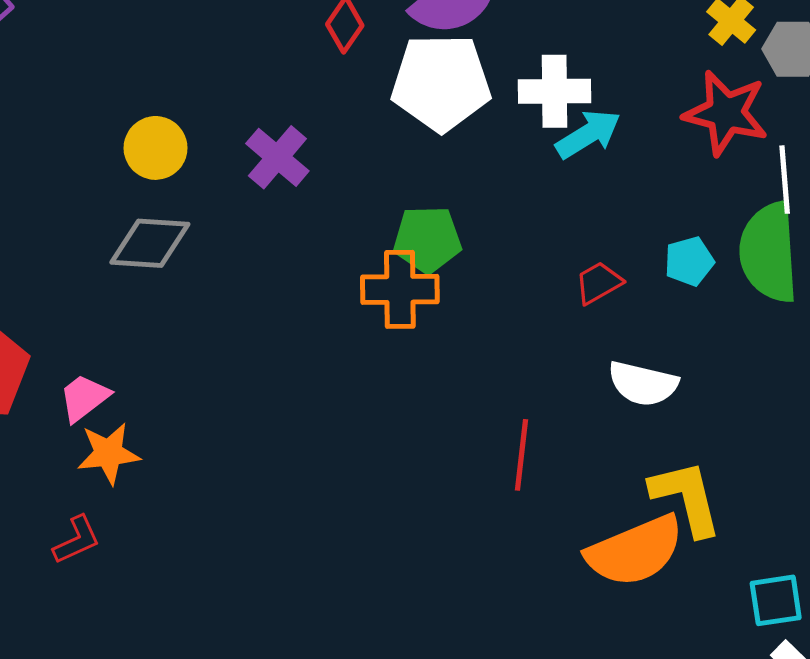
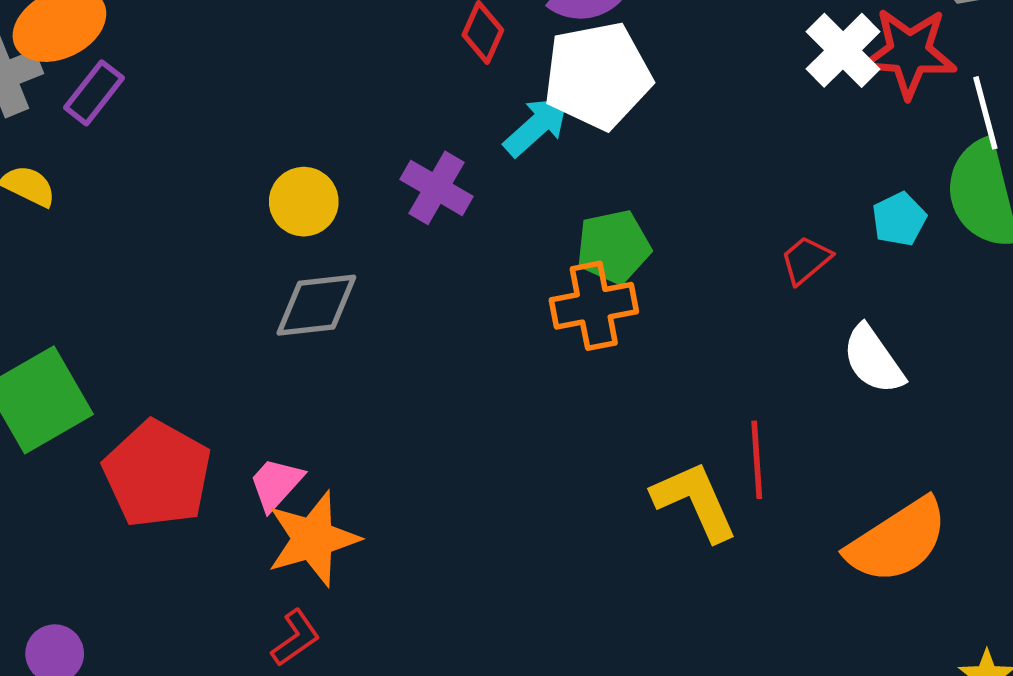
white cross: (555, 91) -> (843, 50), moved, turned -34
cyan arrow: (588, 134) -> (537, 126), moved
white semicircle: (643, 384) -> (873, 360), turned 52
orange star: (109, 453) -> (313, 539), size x1.4
yellow L-shape: (686, 498) -> (695, 501), moved

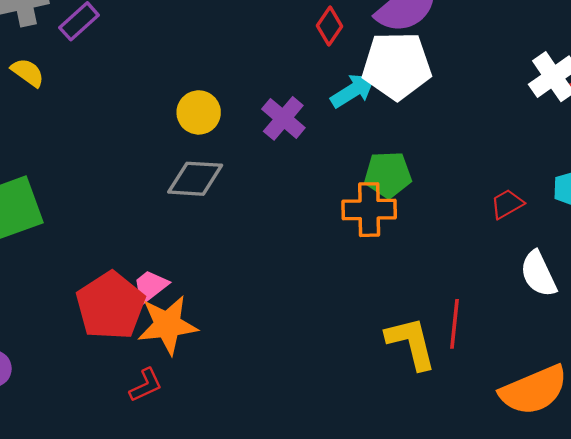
red pentagon: (157, 474) -> (110, 306), moved

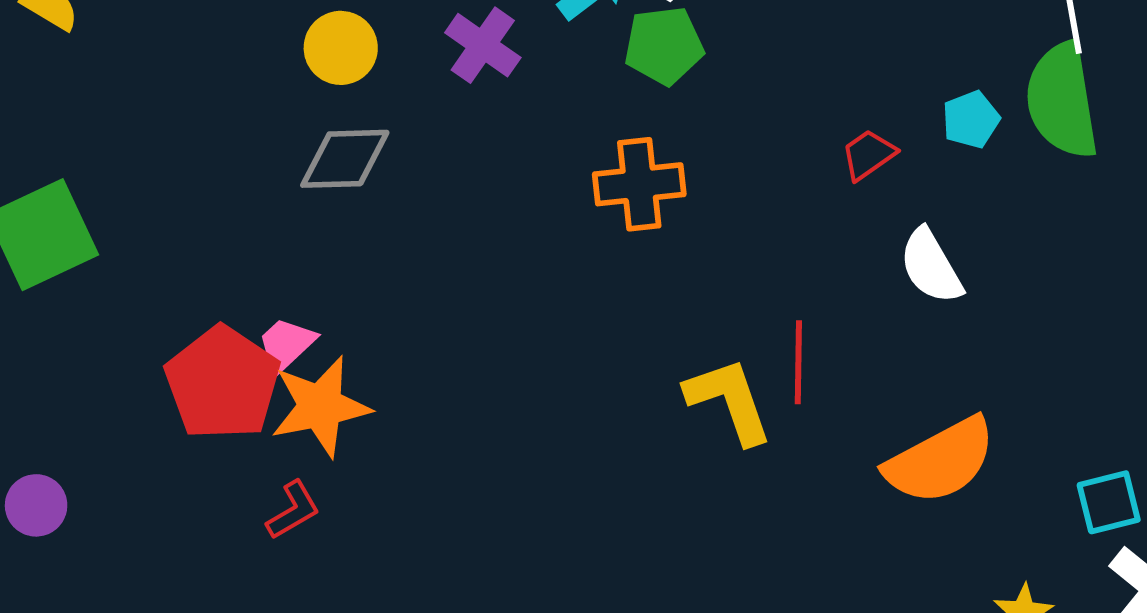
green pentagon: (388, 175) -> (664, 46), moved

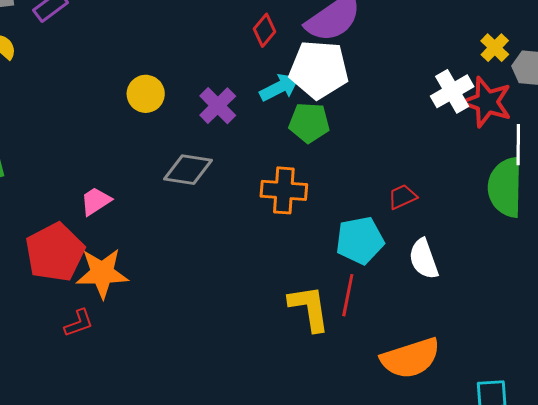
cyan pentagon: (971, 119) -> (360, 240), moved, size x1.6
gray diamond: (345, 159) -> (188, 170), moved
pink trapezoid: (286, 345) -> (96, 201), moved

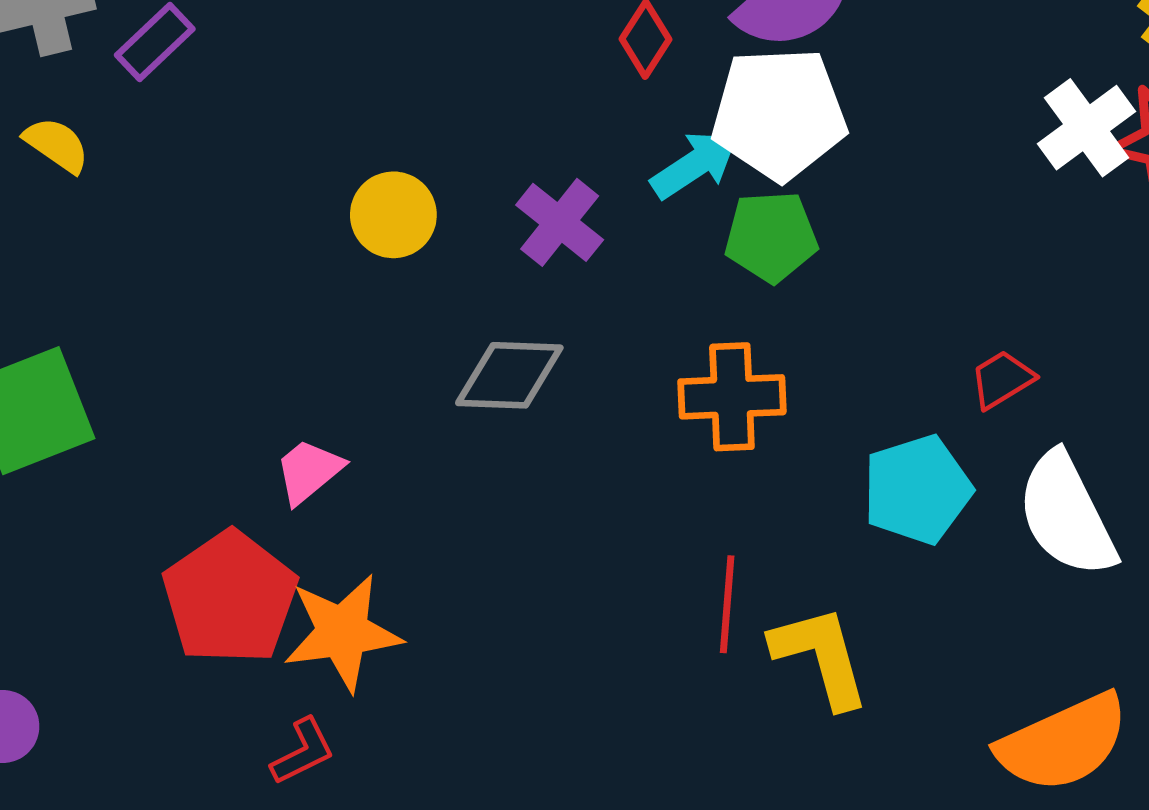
white semicircle: (424, 259) -> (1067, 515), size x1.4
red line: (348, 295) -> (727, 604), moved

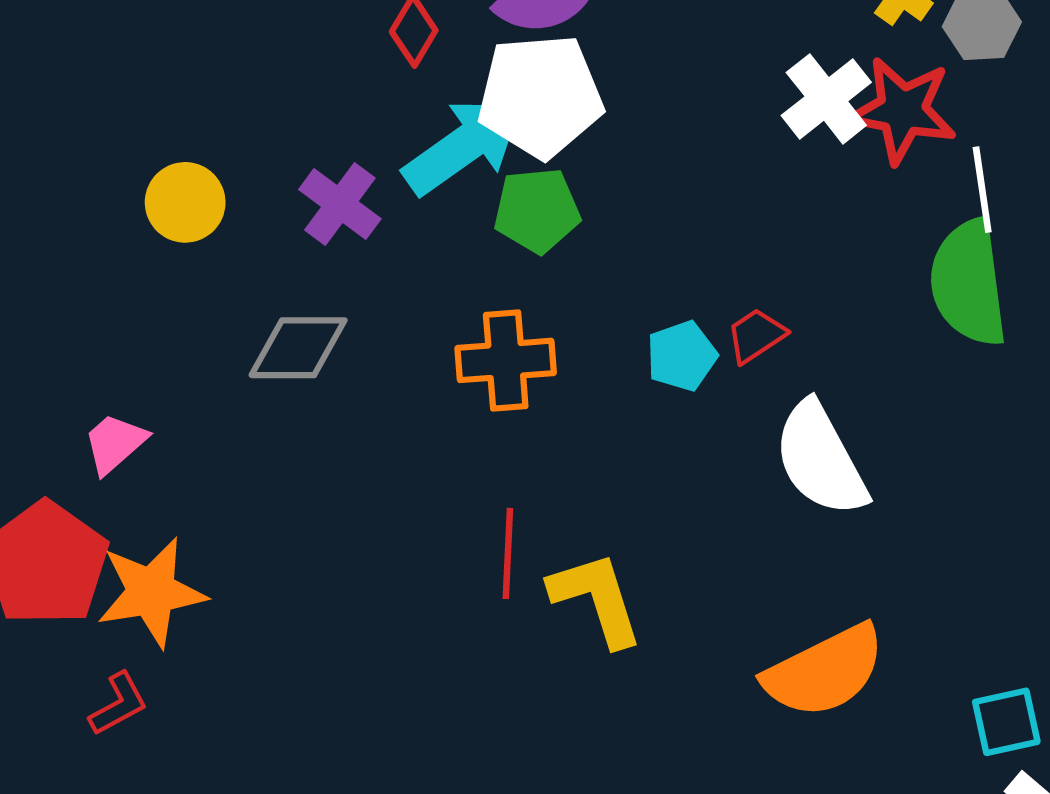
cyan arrow: (695, 165) -> (463, 146), size x1.5
cyan pentagon: (917, 490) -> (682, 356), moved, size x0.7

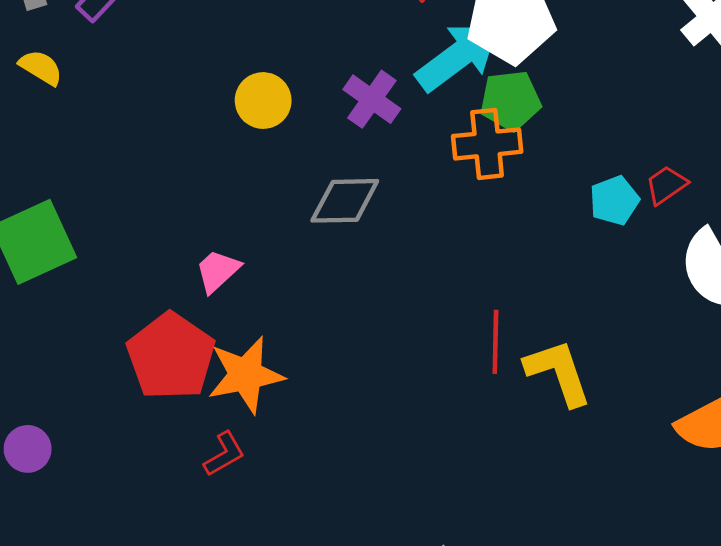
orange cross: (506, 360) -> (487, 144), moved

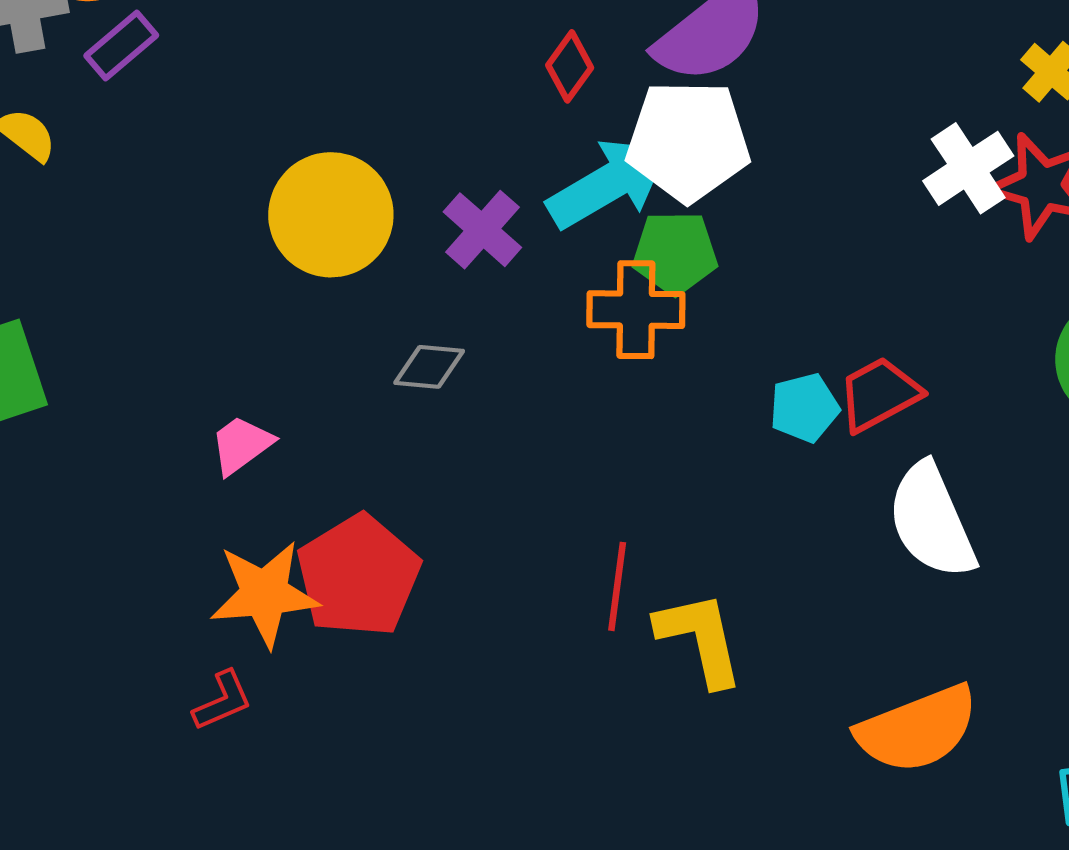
yellow circle: (263, 101) -> (331, 215), size x1.6
red trapezoid: (666, 185) -> (879, 394), size x1.4
gray diamond: (345, 201) -> (429, 367), size x0.7
red pentagon: (171, 356) -> (358, 576), moved

